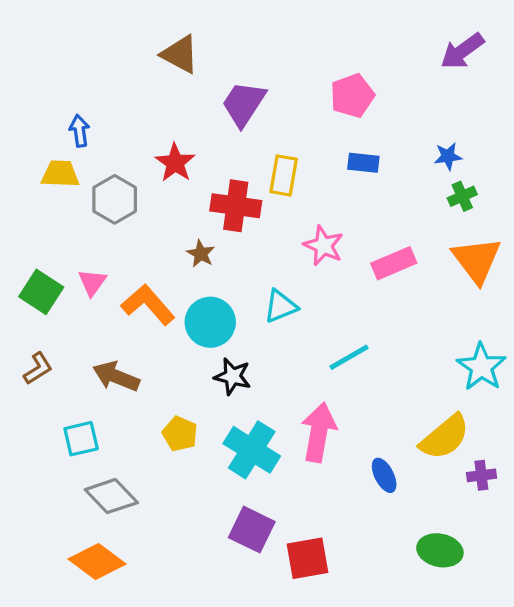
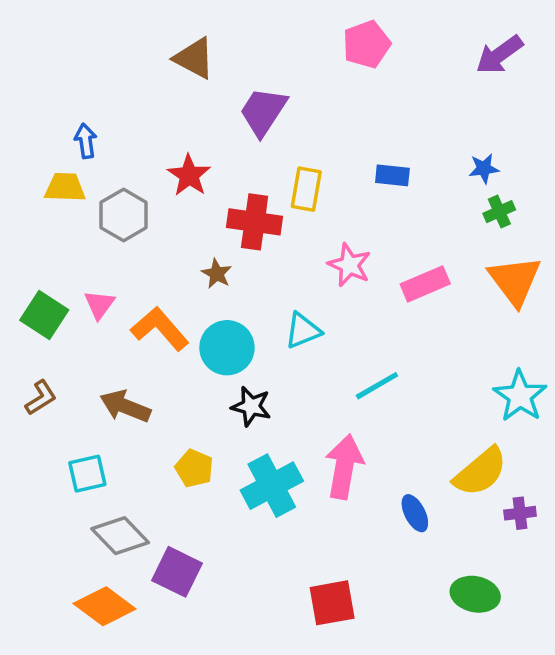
pink pentagon: (352, 96) -> (367, 44), moved
cyan cross: (252, 450) -> (272, 486), turned 30
purple square: (252, 530) -> (177, 572), moved

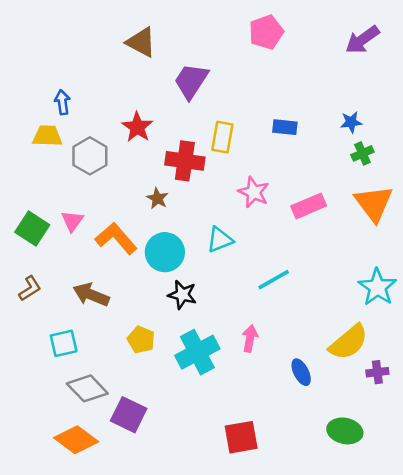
pink arrow: (344, 467) -> (250, 338), size x0.6

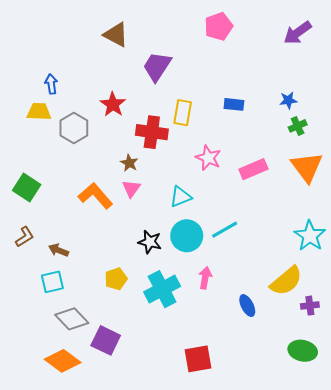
pink triangle: (72, 221) -> (131, 189), moved
cyan circle: (165, 252) -> (187, 236), moved
brown arrow: (91, 295) -> (58, 250), moved, size x0.7
yellow pentagon: (141, 340) -> (116, 279), turned 30
green ellipse: (345, 431) -> (303, 351), moved

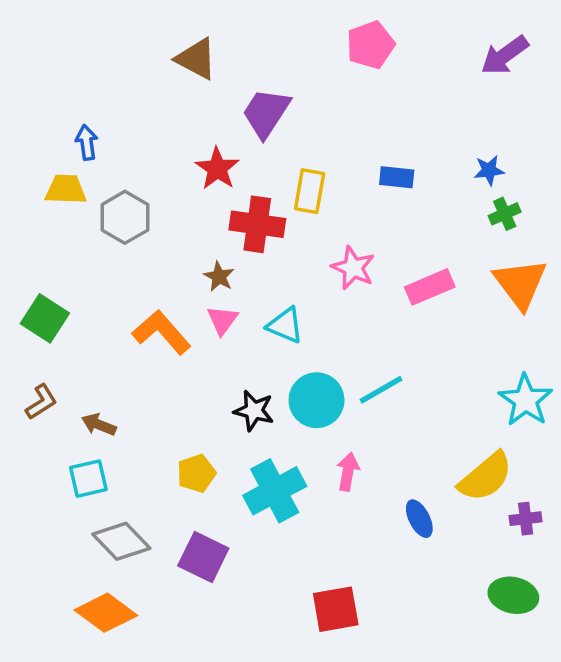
red star: (113, 104) -> (217, 169), moved
cyan triangle: (181, 197) -> (285, 325), moved, turned 45
purple square: (106, 340) -> (203, 557), moved

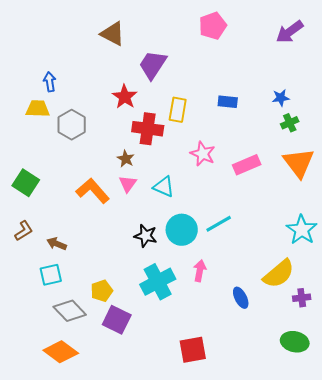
yellow pentagon: (196, 473) -> (102, 291), moved

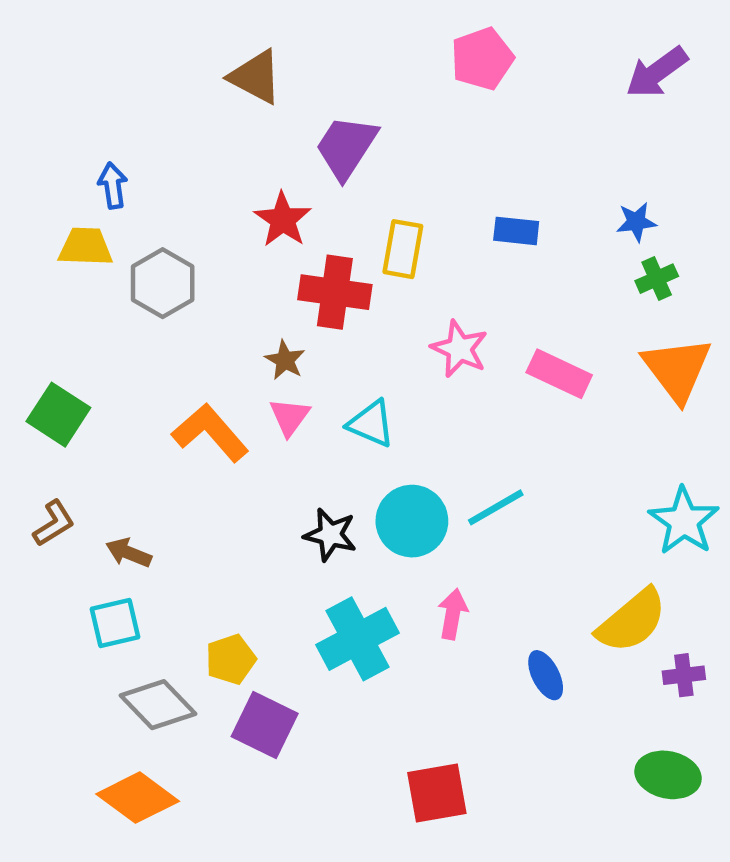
pink rectangle: (247, 165) -> (559, 374), turned 48

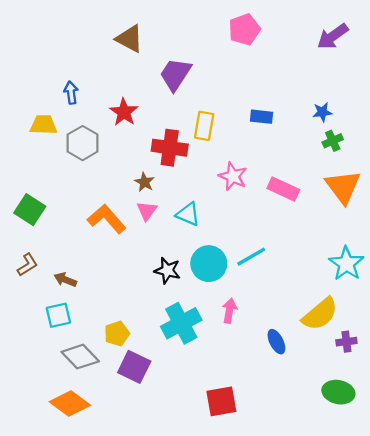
blue arrow: (113, 186) -> (71, 93), moved
red star: (283, 220) -> (124, 112), moved

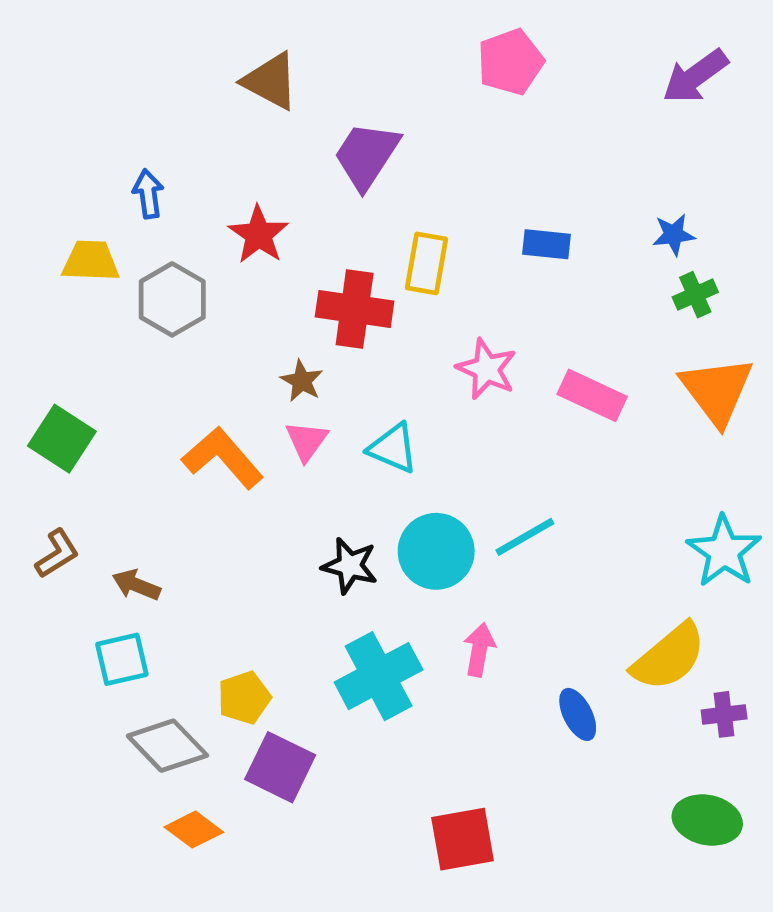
orange diamond: (70, 404) -> (194, 830), moved, size x0.7

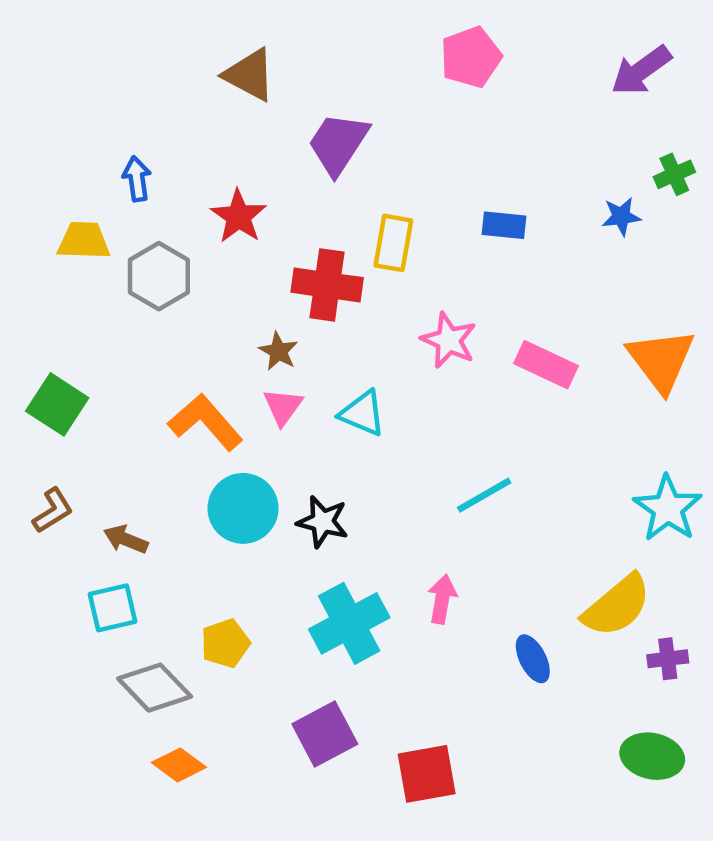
green cross: (695, 295) -> (674, 174), moved
cyan circle: (436, 551) -> (243, 508), moved
purple square: (280, 767) -> (325, 734), moved, turned 36

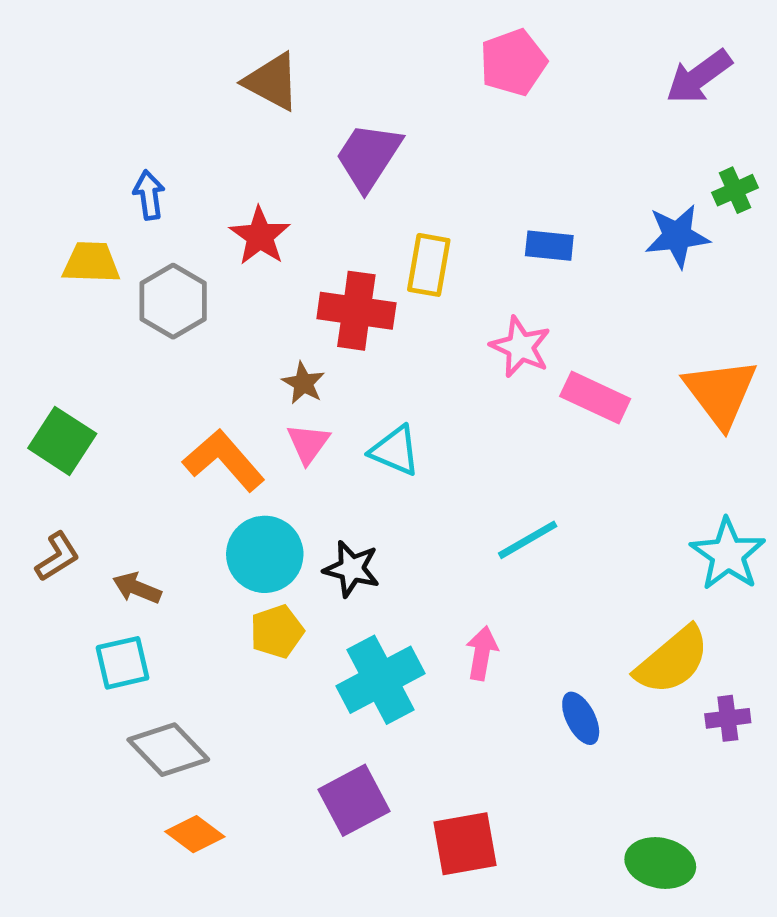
blue star: (621, 216) -> (677, 236), size x1.5
pink star: (449, 340) -> (520, 347), moved
yellow pentagon: (225, 643) -> (277, 631), moved
green ellipse: (652, 756) -> (660, 863), moved

